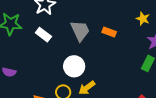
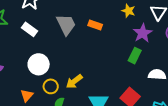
white circle: (74, 66) -> (39, 64), moved

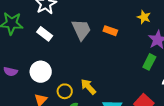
white circle: (39, 64) -> (41, 72), moved
yellow arrow: (74, 81) -> (88, 87), turned 84

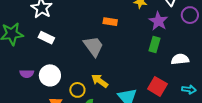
gray trapezoid: (81, 30) -> (93, 46), moved
purple semicircle: (10, 72) -> (27, 74), moved

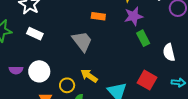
purple star: (158, 21) -> (134, 16), moved, turned 30
green rectangle: (155, 45) -> (143, 38), turned -42
white semicircle: (180, 59) -> (169, 52), turned -96

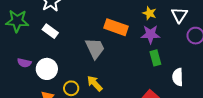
orange rectangle: (98, 16) -> (116, 27), size x1.6

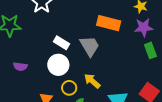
white rectangle: (50, 31) -> (61, 43), moved
white circle: (47, 69) -> (58, 65), moved

